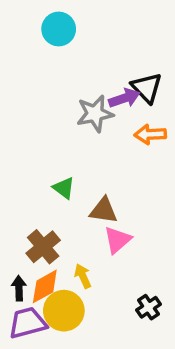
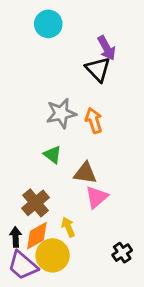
black triangle: (147, 88) -> (98, 69), moved
purple arrow: (124, 98) -> (107, 48), moved, turned 80
gray star: (95, 114) -> (61, 113), moved
orange arrow: (150, 134) -> (94, 120), moved, turned 75
purple trapezoid: (28, 323) -> (23, 265), turned -124

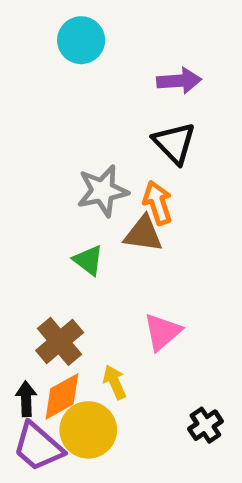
purple arrow: (107, 48) -> (179, 81), turned -65
black triangle: (98, 69) -> (174, 143), moved
brown triangle: (85, 173) -> (143, 234), moved

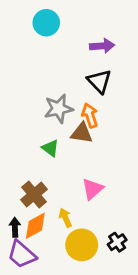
yellow circle: (88, 430) -> (82, 245), moved

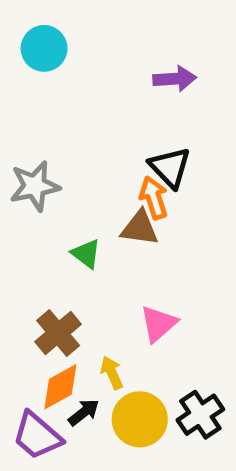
cyan circle: (46, 23) -> (44, 48), moved
black triangle: (99, 81) -> (170, 167), moved
gray star: (59, 109) -> (35, 186), moved
black arrow: (15, 227) -> (84, 412), moved, turned 54
black cross: (117, 242) -> (200, 415), size x1.4

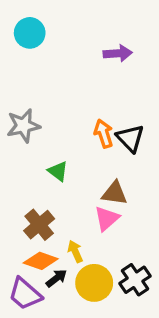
black triangle: (170, 167) -> (130, 138), moved
brown triangle: (140, 228) -> (115, 193), moved
orange diamond: (60, 387) -> (41, 261), turned 48

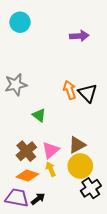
brown triangle: (115, 193) -> (77, 145), moved, turned -36
pink triangle: (107, 218) -> (51, 150), moved
black arrow: (56, 278) -> (38, 199), moved
yellow circle: (94, 283) -> (80, 166), moved
purple trapezoid: (25, 294) -> (17, 198), turned 150

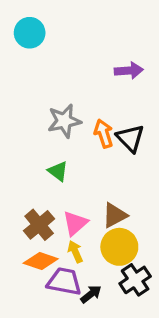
purple arrow: (79, 36) -> (129, 71), moved
gray star: (16, 85) -> (64, 121), moved
purple trapezoid: (17, 198) -> (64, 281), moved
black arrow: (38, 199) -> (91, 294), moved

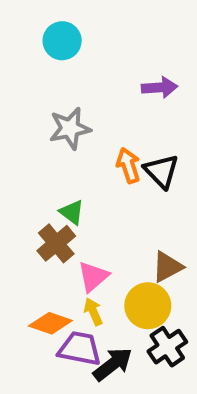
cyan circle: (30, 33) -> (62, 41), moved
gray star: (64, 121) -> (70, 128), moved
brown triangle: (115, 215) -> (167, 267), moved
brown cross: (39, 225) -> (56, 243), moved
black arrow: (91, 294) -> (113, 364), size x1.5

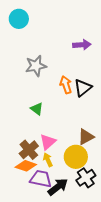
cyan circle: (62, 41) -> (19, 19), moved
black triangle: (161, 171) -> (83, 88), turned 36
brown cross: (56, 243) -> (29, 150), moved

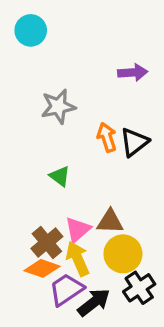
brown triangle: (86, 137) -> (110, 221), moved, turned 30
yellow arrow: (48, 160) -> (78, 259), size x1.5
purple trapezoid: (41, 179) -> (66, 289), turned -45

